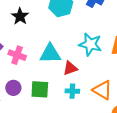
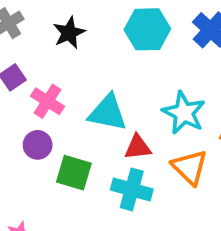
purple circle: (13, 88) -> (38, 145), moved
orange triangle: (102, 90) -> (190, 167), moved
cyan cross: (72, 91) -> (132, 189), size x1.5

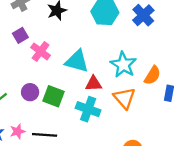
purple circle: (38, 145) -> (30, 92), moved

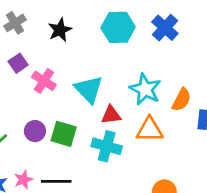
cyan triangle: (77, 61) -> (89, 89), turned 35
orange triangle: (124, 98) -> (150, 130), turned -45

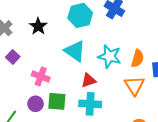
pink cross: (44, 81) -> (41, 76), moved
cyan triangle: (89, 89) -> (75, 51), moved
orange triangle: (150, 130) -> (134, 86), moved, turned -50

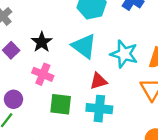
black star: (38, 26) -> (42, 42), moved
purple circle: (36, 104) -> (13, 99), moved

